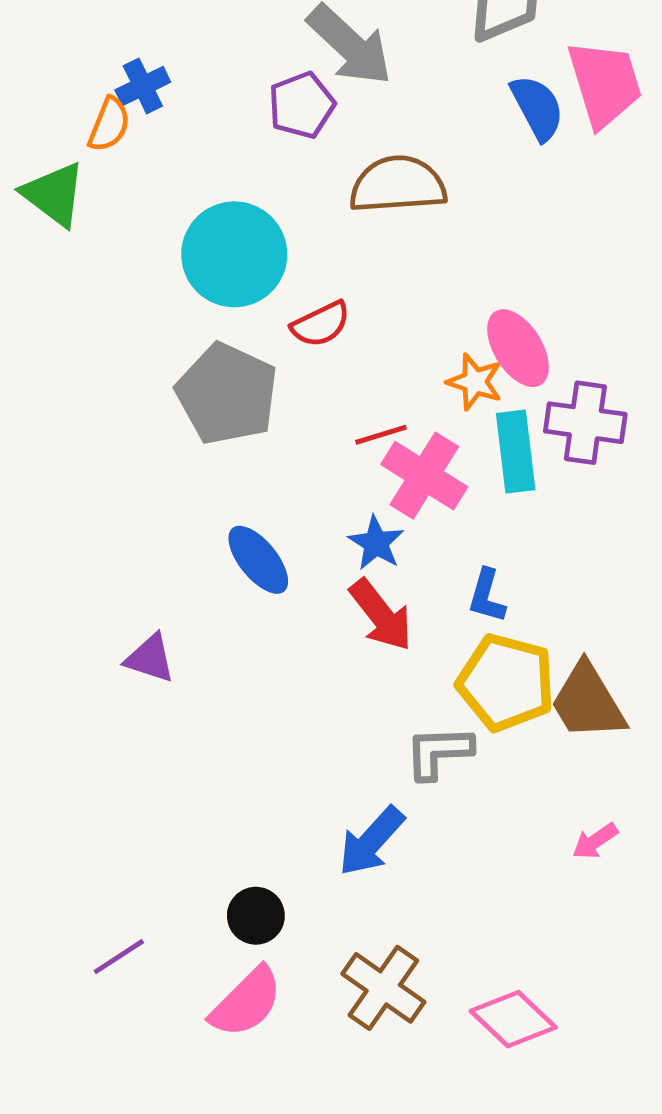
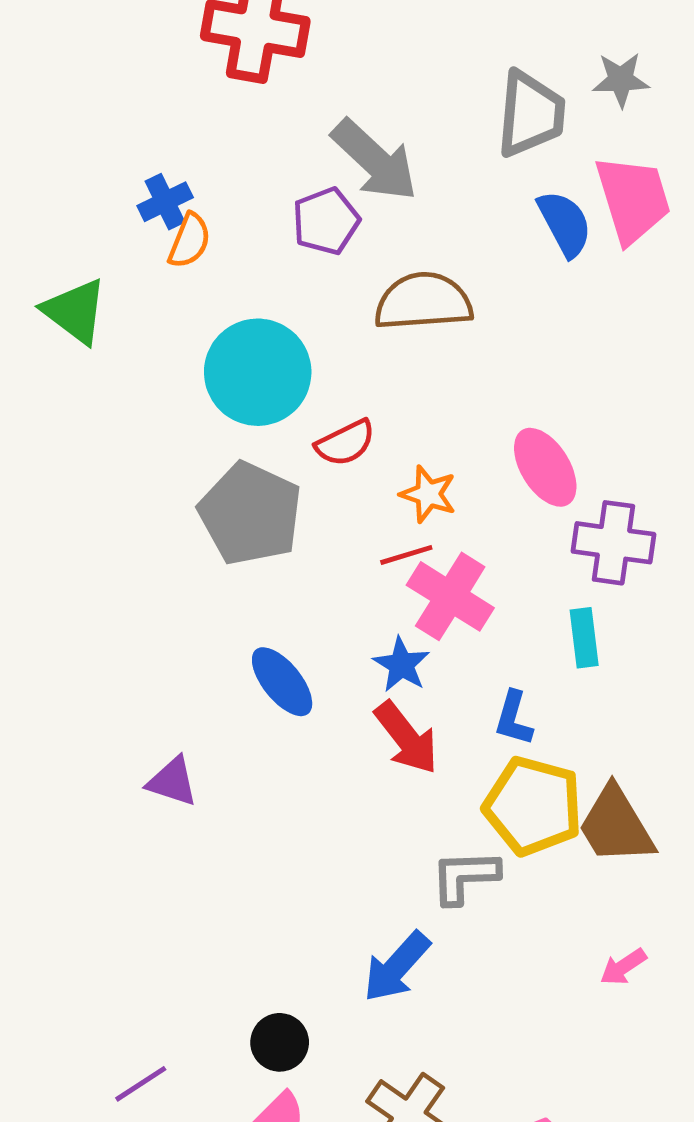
orange semicircle: (109, 124) -> (189, 241), moved
orange star: (475, 382) -> (428, 494), moved
cyan rectangle: (516, 452) -> (584, 638), moved, size x0.7

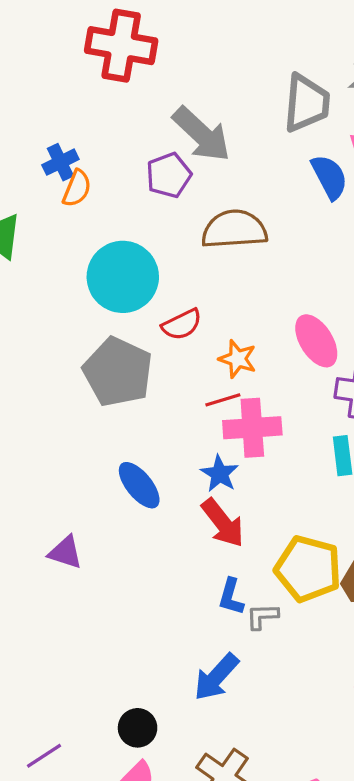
pink cross: (450, 596) -> (252, 428), turned -36
blue L-shape: (514, 718) -> (231, 597), moved
gray L-shape: (465, 877) -> (262, 616), size x0.7

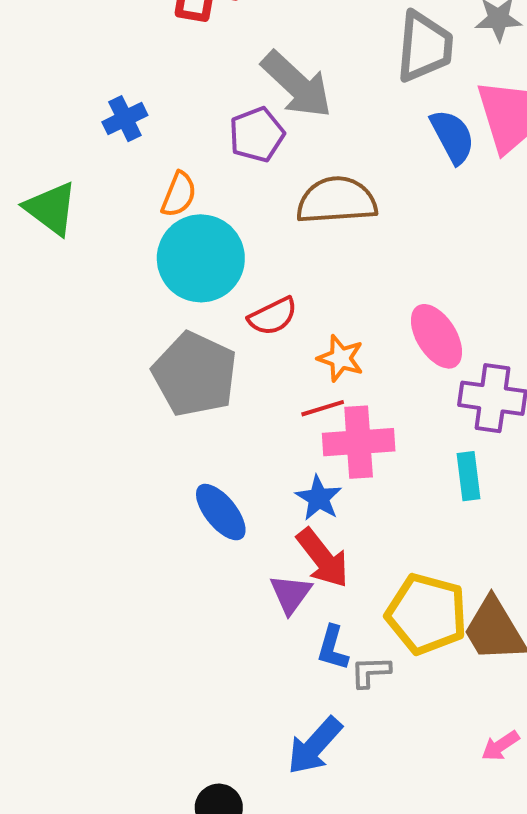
orange semicircle: (77, 188) -> (179, 194), moved
purple triangle: (65, 552) -> (291, 594), moved, turned 48

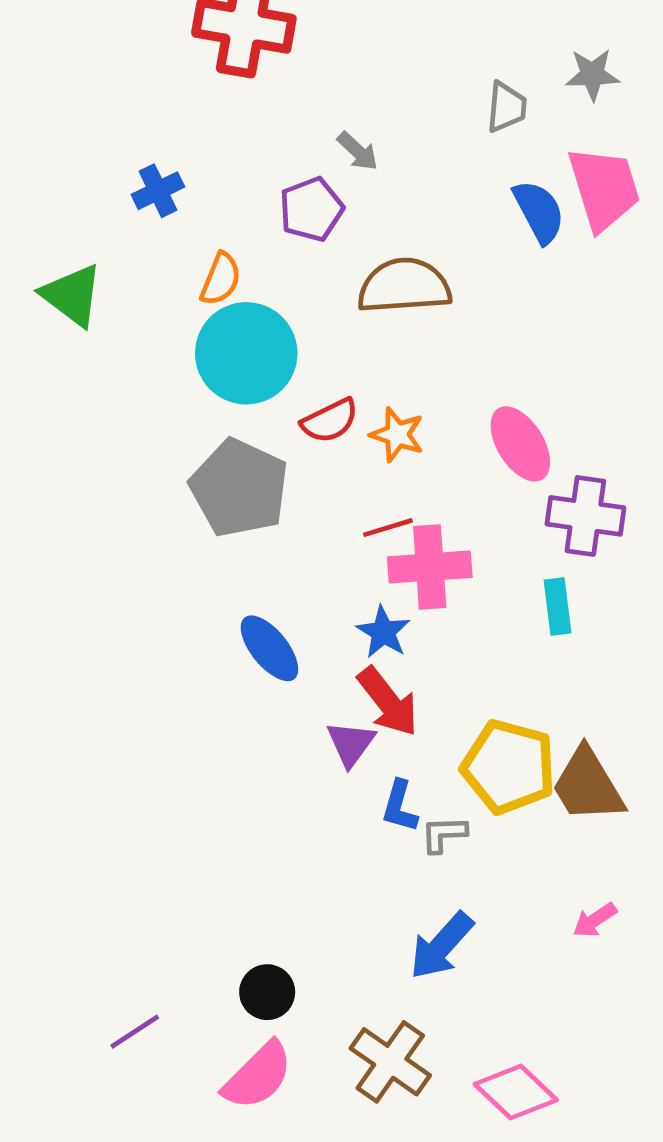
gray trapezoid: (425, 47) -> (506, 107), size x0.6
gray arrow: (297, 85) -> (358, 151), size x0.5
orange star: (341, 358) -> (397, 435), moved
blue arrow: (315, 746) -> (441, 946), moved

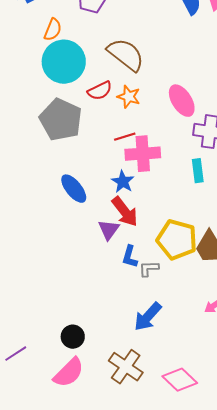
brown semicircle: (404, 286) -> (126, 55), moved, turned 42

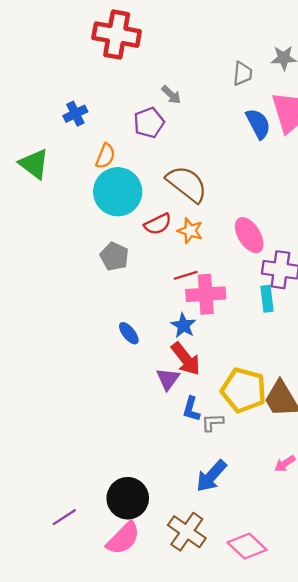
gray pentagon: (61, 120) -> (114, 256), size x0.6
cyan rectangle: (198, 171) -> (267, 299), moved
blue ellipse: (74, 189) -> (129, 333), size x0.7
black circle: (73, 337) -> (128, 498), size x1.6

